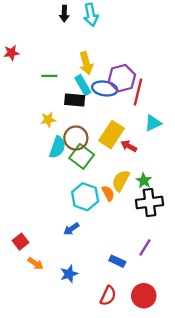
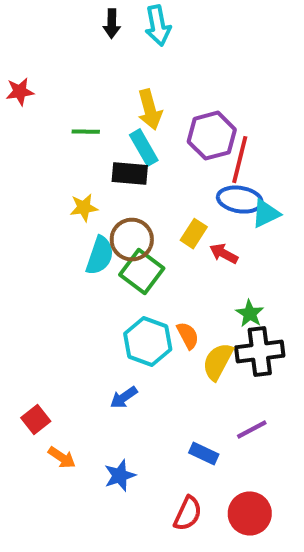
blue ellipse: (105, 88) -> (240, 200), moved
yellow rectangle: (112, 135) -> (194, 234), size x0.6
yellow semicircle: (121, 181) -> (218, 362), moved
purple line: (145, 247) -> (252, 429), turned 30

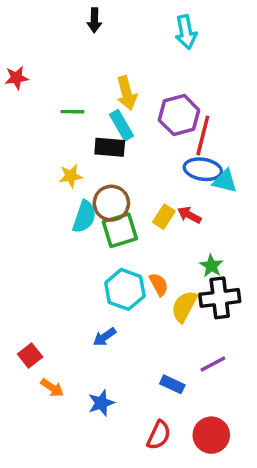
cyan arrow: (158, 26) -> (186, 32), moved
cyan triangle: (266, 214) -> (225, 181), turned 40
yellow rectangle: (194, 234) -> (164, 217), moved
green square: (142, 272) -> (120, 230), turned 36

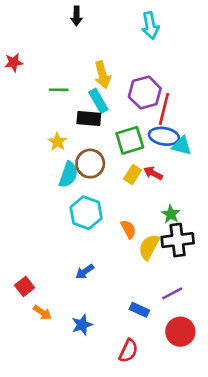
yellow star: (71, 176) -> (57, 142), turned -30
green square: (120, 230) -> (130, 140), moved
cyan hexagon: (125, 289) -> (86, 213), moved
red circle: (211, 435) -> (180, 332), moved

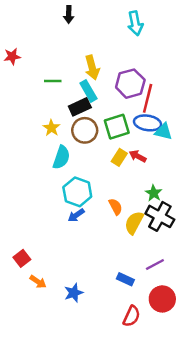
black rectangle: (89, 118) -> (80, 107), turned -30
brown circle: (90, 164) -> (85, 130), moved
black cross: (178, 240) -> (160, 216), turned 36
blue arrow: (85, 272) -> (76, 215), moved
red semicircle: (128, 351) -> (132, 316), moved

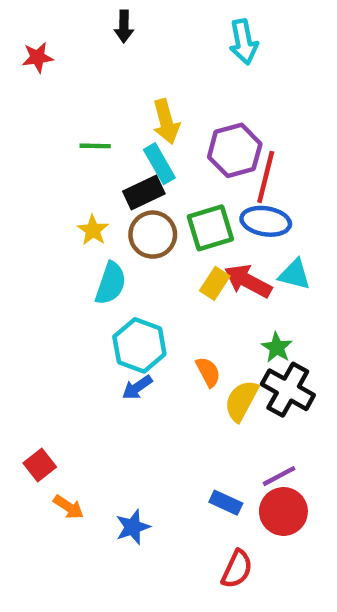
red star: (12, 56) -> (38, 57), moved
cyan triangle: (164, 132) -> (295, 274), moved
red arrow: (138, 156) -> (248, 281), size x1.5
red circle: (162, 299) -> (283, 511), moved

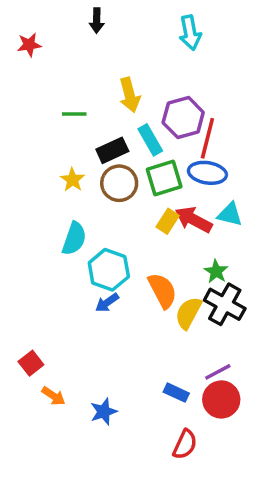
cyan rectangle: (159, 164) -> (150, 140), moved
cyan semicircle: (111, 283) -> (74, 239), moved
orange semicircle: (208, 372) -> (162, 290), size x1.5

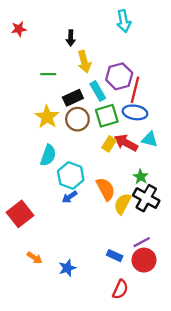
black arrow: (97, 21) -> (71, 38), moved
yellow star: (72, 180) -> (47, 117), size x1.5
red square: (31, 363) -> (20, 214), moved, size x1.6

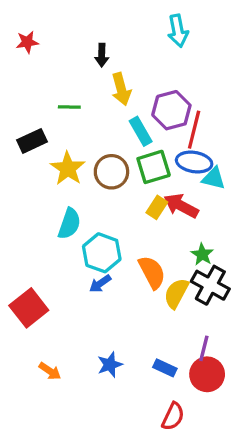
black rectangle: (73, 98) -> (32, 141), moved
cyan triangle: (150, 139) -> (214, 178), moved
purple line: (142, 242) -> (204, 348), turned -48
blue star: (67, 268) -> (110, 365), moved

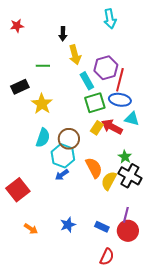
brown circle: (111, 172) -> (69, 139), moved
cyan triangle: (214, 178) -> (132, 119), moved

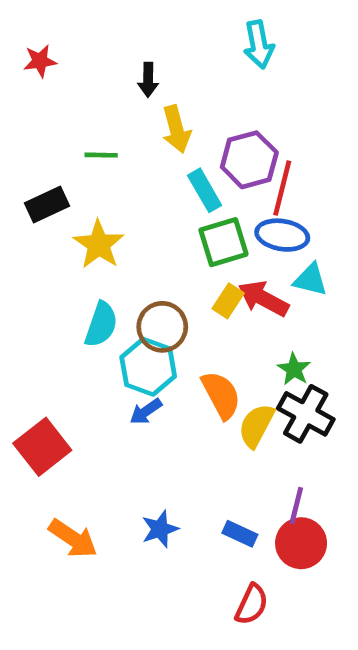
orange arrow: (31, 229) -> (73, 538), size x1.5

